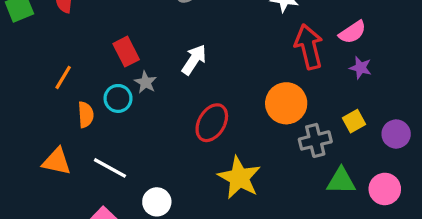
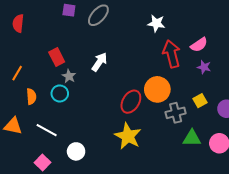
cyan circle: (118, 98) -> (60, 93), moved
red ellipse: (212, 123) -> (131, 102), moved

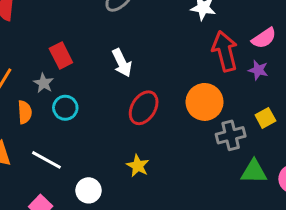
white arrow: (99, 62) -> (122, 63), turned 120
purple star: (204, 67) -> (258, 70), moved
gray star: (69, 76) -> (44, 83), moved
red ellipse: (131, 102) -> (144, 108), moved
yellow star: (128, 136) -> (138, 166), moved, size x0.6

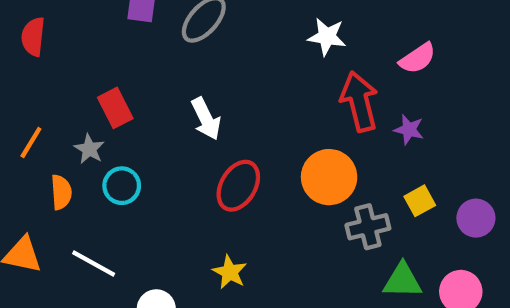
pink semicircle: (264, 38) -> (418, 58), moved

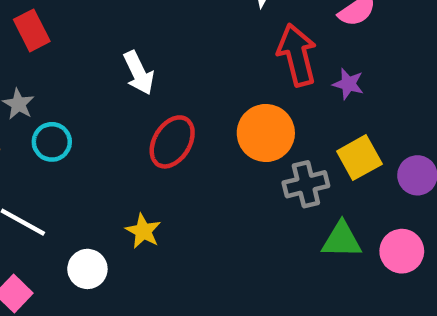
red rectangle: (115, 108) -> (32, 30), moved
yellow square: (420, 201) -> (359, 158), size x1.4
yellow star: (230, 272) -> (143, 231), moved

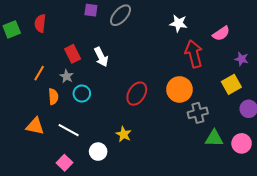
red rectangle: (32, 30) -> (73, 54), moved
white arrow: (139, 73) -> (101, 57), moved
purple star: (348, 84) -> (242, 59), moved
yellow square: (359, 158) -> (231, 84), moved

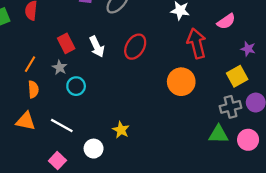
red ellipse: (137, 94) -> (135, 47), moved
orange semicircle: (53, 97) -> (33, 89), moved
gray cross: (198, 113) -> (231, 107), moved

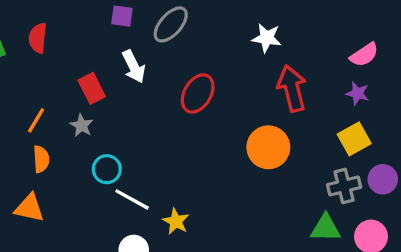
pink semicircle: (226, 21) -> (364, 55), moved
white arrow: (97, 47) -> (134, 67), moved
purple star: (248, 49) -> (358, 93), moved
cyan circle: (76, 86) -> (107, 169), moved
white line: (62, 126) -> (132, 199), moved

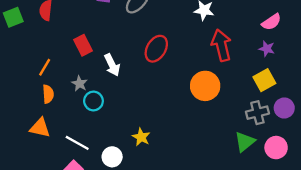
white arrow: (134, 67) -> (112, 65), moved
gray star: (82, 125) -> (80, 84), moved
white line: (132, 199) -> (77, 143), moved
green triangle: (326, 228) -> (245, 142), turned -40

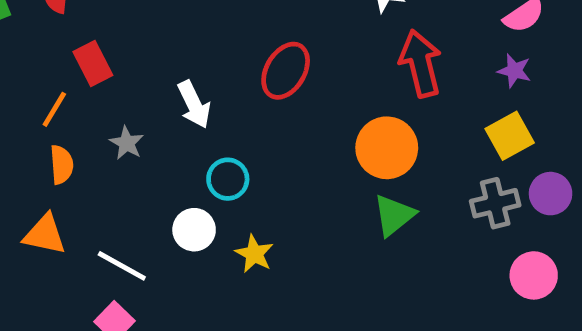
red rectangle: (83, 45) -> (93, 63), moved
cyan circle: (93, 101) -> (228, 179), moved
green triangle: (245, 142) -> (394, 215), moved
white circle: (112, 157) -> (194, 230), moved

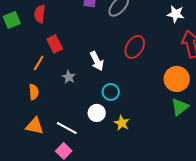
orange semicircle: (62, 165) -> (34, 92), moved
orange triangle: (45, 235) -> (35, 126), moved

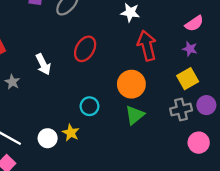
cyan circle: (111, 92) -> (90, 106), moved
white circle: (97, 113) -> (48, 138), moved

